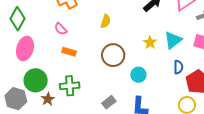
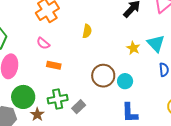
cyan triangle: (173, 40) -> (156, 43), turned -30
brown circle: (113, 55) -> (103, 76), moved
gray rectangle: (109, 102) -> (79, 107), moved

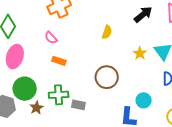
yellow semicircle: (87, 31) -> (107, 32), moved
cyan circle: (125, 81) -> (144, 100), moved
gray rectangle: (79, 107) -> (78, 105), turned 48

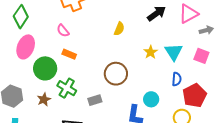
green circle: (25, 89) -> (45, 68), moved
green cross: (59, 95) -> (67, 88), turned 30
gray rectangle: (78, 105) -> (95, 100), moved, turned -32

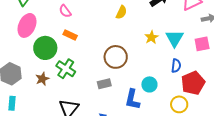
pink square: (201, 56) -> (202, 44), turned -35
gray rectangle: (95, 100) -> (104, 84), moved

